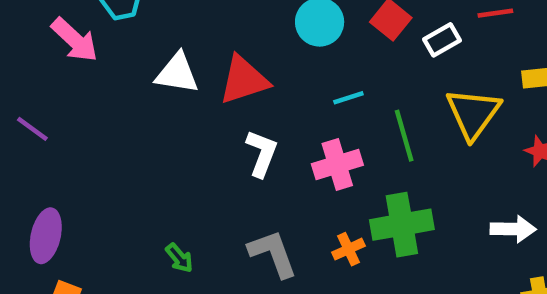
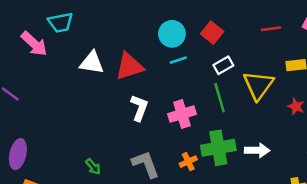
white rectangle: (442, 40) -> (223, 65), moved
cyan line: (348, 98) -> (178, 60), moved
white arrow: (513, 229) -> (257, 150), moved

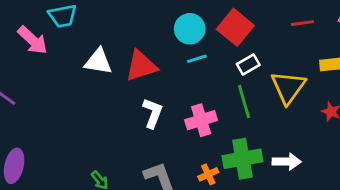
red square: (212, 33) -> (235, 27), size x1.4

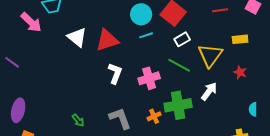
white triangle: (98, 62) -> (77, 37), turned 30
green line: (244, 102) -> (179, 65), turned -45
white arrow: (287, 162) -> (209, 91), moved, turned -54

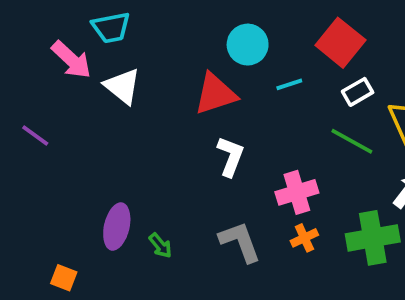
cyan circle: (141, 14) -> (248, 45), moved
white triangle: (77, 37) -> (122, 86), moved
pink cross: (149, 78) -> (297, 192), moved
green cross: (178, 105) -> (373, 238), moved
purple ellipse: (18, 110) -> (117, 227), moved

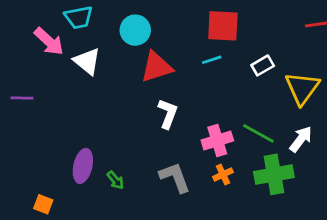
red square: (340, 43) -> (223, 26), moved, turned -36
cyan circle: (248, 45) -> (135, 30), moved
purple line: (35, 136) -> (22, 98), turned -35
green line: (352, 141) -> (258, 133), moved

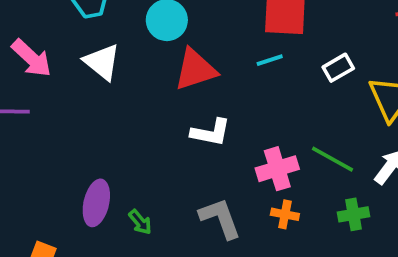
pink arrow: (49, 41) -> (32, 58), moved
white L-shape: (168, 114) -> (211, 132), turned 80
orange cross: (223, 174) -> (285, 214), turned 36
green cross: (274, 174) -> (353, 214), size x0.6

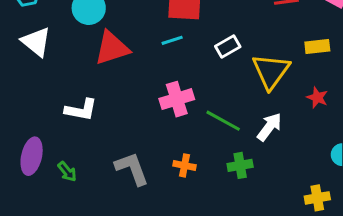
white L-shape: (211, 132) -> (81, 110), moved
pink cross: (277, 169) -> (177, 99), moved

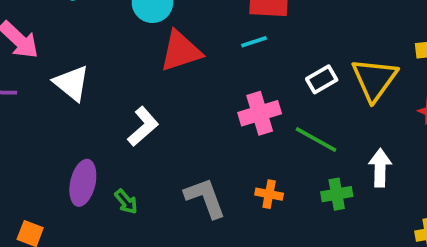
white triangle: (36, 42) -> (72, 83), moved
white rectangle: (228, 47) -> (322, 79), moved
white L-shape: (81, 110) -> (143, 126), turned -52
white arrow: (269, 127) -> (380, 168), moved, turned -36

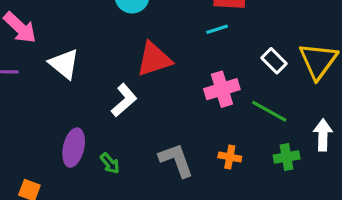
red triangle: (181, 51) -> (154, 59), moved
white rectangle: (322, 79) -> (274, 61), turned 75

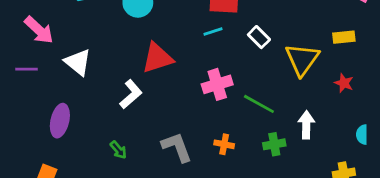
white rectangle: (274, 61) -> (259, 37), moved
purple ellipse: (74, 148) -> (60, 121), moved

